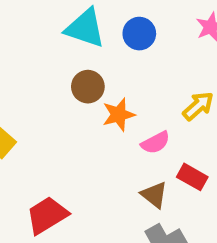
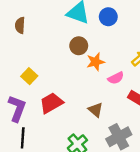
brown triangle: (154, 195) -> (96, 110), moved
red trapezoid: (47, 215) -> (51, 103), moved

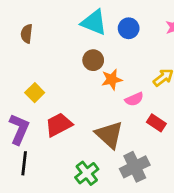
brown triangle: (96, 110) -> (109, 135), size x1.6

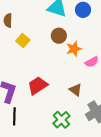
yellow square: (35, 93) -> (23, 41), moved
brown triangle: (109, 135) -> (76, 90), size x0.6

